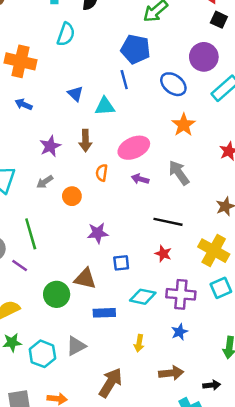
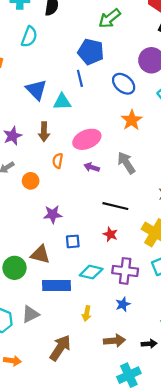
blue triangle: (75, 94) -> (36, 90), size x1.5
blue rectangle: (104, 313) -> (56, 285), size x1.4
black arrow: (212, 385) -> (149, 344), moved

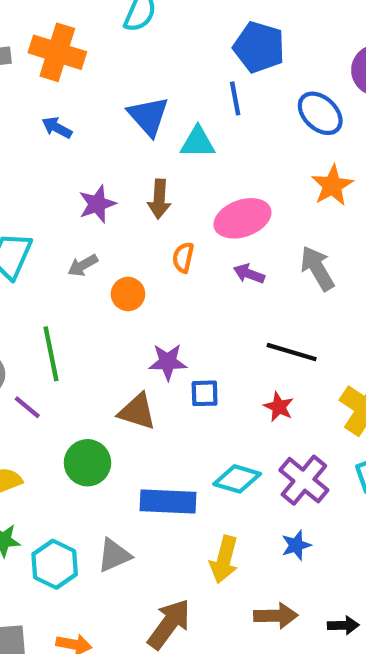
blue square: (73, 241) -> (205, 393), moved
brown triangle: (40, 255) -> (137, 412), moved
purple cross: (125, 271) -> (304, 480), turned 30
yellow arrow: (87, 313) -> (224, 560), size x1.5

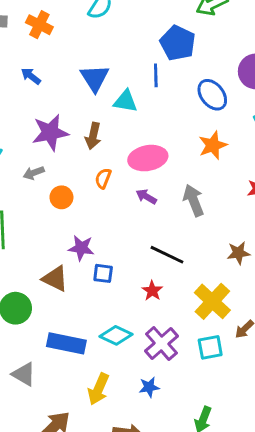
orange cross: (57, 52) -> (39, 25), size x0.7
purple star: (97, 204) -> (50, 133), size x1.4
gray triangle: (114, 555) -> (24, 374), turned 45

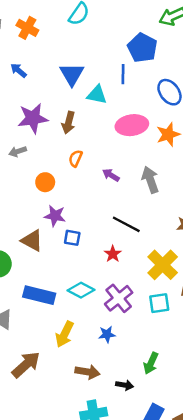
pink ellipse: (148, 158) -> (132, 125), moved
orange circle: (61, 197) -> (45, 182), moved

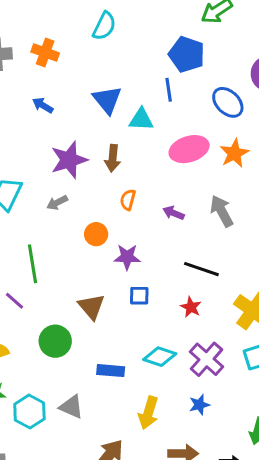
purple star: (55, 216) -> (127, 257), moved
brown triangle: (32, 241) -> (91, 307), turned 30
blue rectangle: (39, 295) -> (111, 371), size x0.7

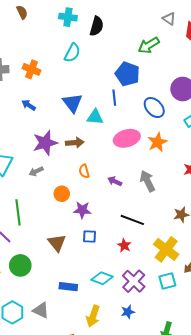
brown arrow: (113, 158) -> (75, 143), turned -102
orange semicircle: (128, 200) -> (84, 171), turned -32
green circle: (55, 341) -> (20, 265), moved

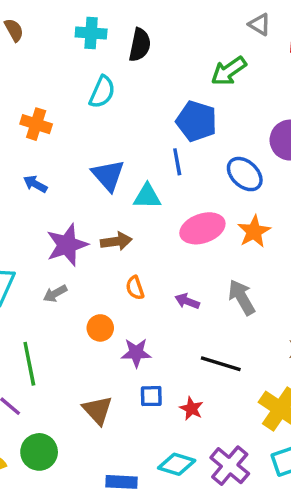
red star: (124, 245) -> (191, 409), moved

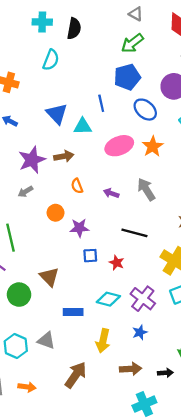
gray triangle: (260, 24) -> (136, 14), moved
blue pentagon: (196, 121) -> (127, 77), moved, turned -30
brown triangle: (98, 410) -> (49, 277), moved

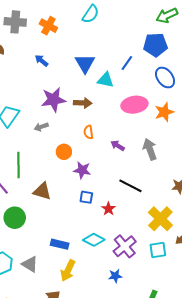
blue line: (101, 103) -> (127, 63), turned 35
brown triangle: (49, 277) -> (42, 191), moved, turned -42
yellow arrow: (103, 341) -> (68, 271), moved

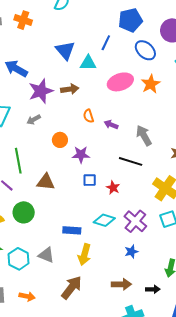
blue arrow: (41, 61) -> (16, 69), moved, size x1.6
orange semicircle: (89, 132) -> (88, 116), moved
gray arrow: (150, 149) -> (144, 136), moved

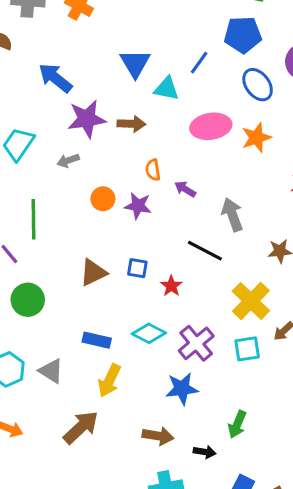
purple star: (81, 155) -> (138, 206), moved
brown triangle: (46, 182) -> (93, 273), moved, turned -42
blue star: (131, 252) -> (182, 389), size x1.5

